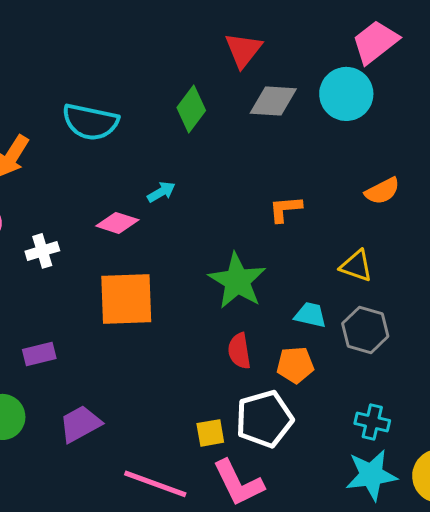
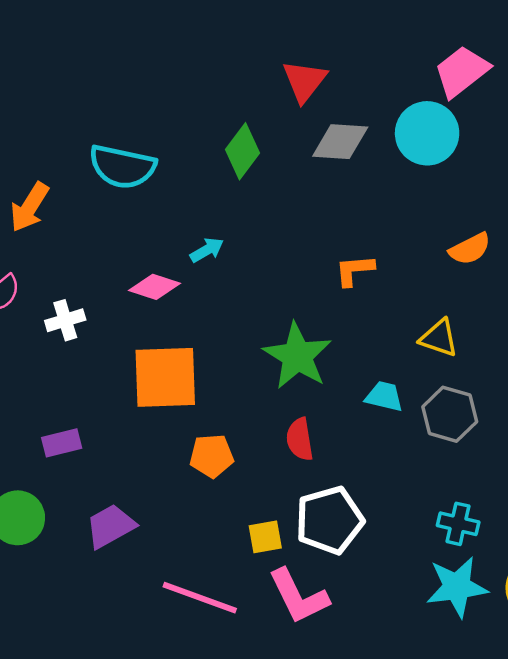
orange pentagon: (295, 365) -> (212, 456), moved

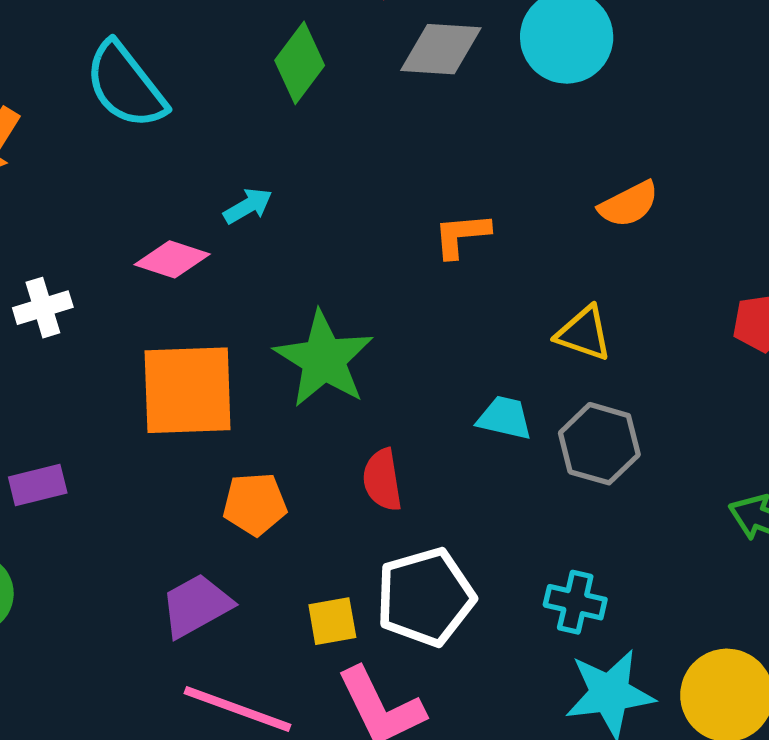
cyan semicircle: (122, 167) -> (126, 85), turned 40
green star: (297, 356) -> (324, 359), moved
cyan cross: (458, 524) -> (575, 602), moved
purple trapezoid: (110, 526) -> (196, 606), moved

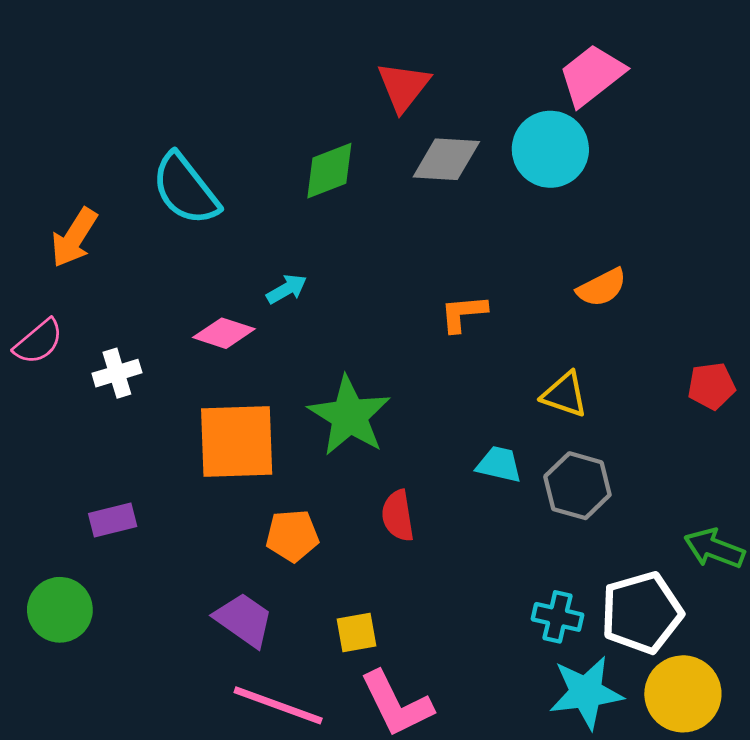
green diamond: (300, 63) -> (329, 171), turned 32
white pentagon: (425, 597) -> (642, 613), moved
purple trapezoid: (196, 606) -> (244, 620), turned 64

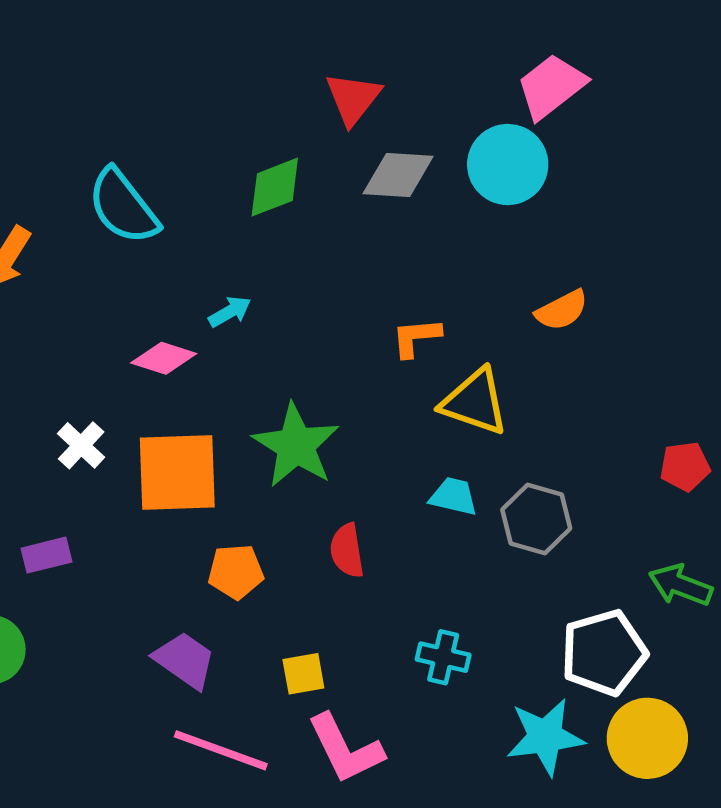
white cross: (117, 373) -> (81, 445), moved, turned -30
red pentagon: (711, 386) -> (685, 466), moved
yellow triangle: (565, 394) -> (475, 402), moved, size x1.4
cyan cross: (557, 617) -> (443, 657), moved

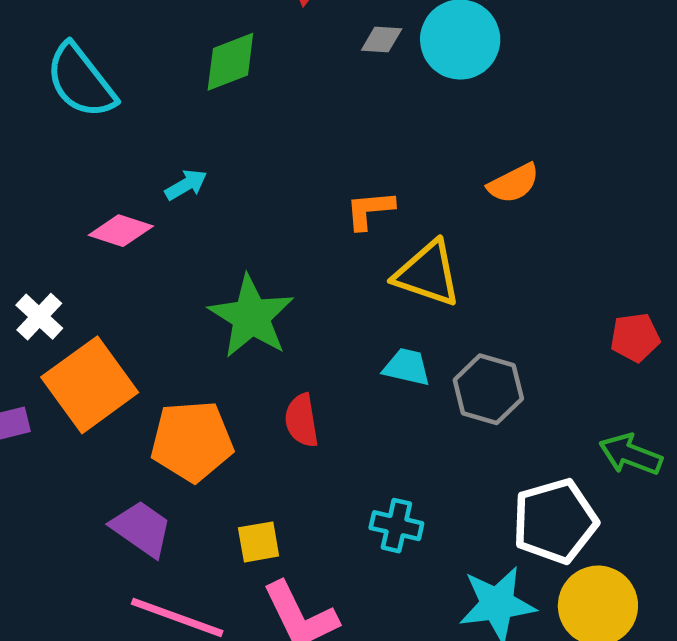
gray diamond: (398, 175) -> (382, 39), moved, size x0.6
orange square: (177, 472) -> (90, 385), moved, turned -34
orange pentagon: (236, 572) -> (192, 441), size x1.5

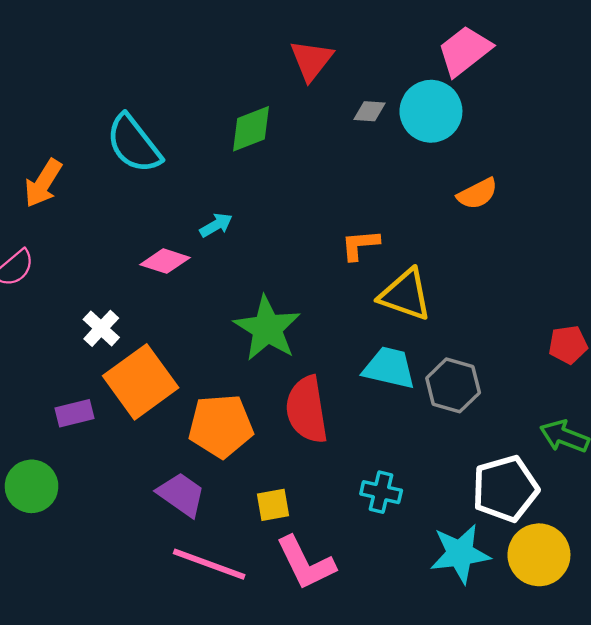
orange semicircle: (513, 183) -> (477, 194), moved
cyan trapezoid: (407, 367) -> (389, 368), size x1.4
red semicircle: (302, 420) -> (307, 410), size x1.6

